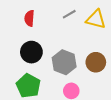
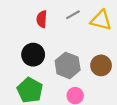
red semicircle: (29, 18) -> (42, 19), moved

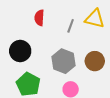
gray line: (73, 15) -> (71, 26), moved, turned -40
black circle: (33, 55) -> (20, 51), moved

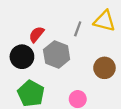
red semicircle: (39, 18) -> (36, 34), moved, turned 35
gray hexagon: (64, 61) -> (57, 54), moved

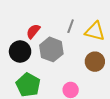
yellow triangle: (104, 21) -> (95, 31), moved

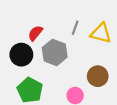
brown circle: (95, 62) -> (98, 76), moved

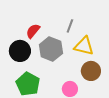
yellow triangle: (101, 33) -> (84, 46), moved

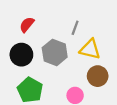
red semicircle: (33, 31) -> (27, 25), moved

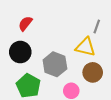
gray line: (75, 28) -> (97, 27), moved
gray hexagon: (55, 52) -> (55, 64), moved

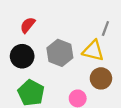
gray hexagon: (55, 64) -> (60, 53), moved

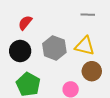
gray line: (105, 28) -> (88, 15), moved, turned 72

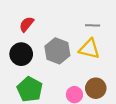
gray line: (88, 15) -> (93, 25), moved
brown circle: (92, 71) -> (96, 88), moved

